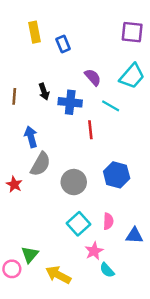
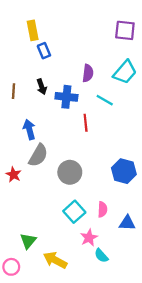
blue rectangle: (63, 44) -> (44, 51), moved
purple semicircle: (93, 77) -> (88, 73), turned 48
blue hexagon: (117, 175) -> (124, 171), moved
pink circle: (12, 269) -> (11, 267), moved

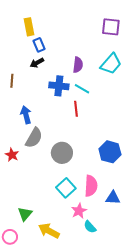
black arrow: (42, 87) -> (37, 63), moved, turned 80
cyan line: (105, 100) -> (82, 89), moved
pink semicircle: (102, 209) -> (91, 186), size x1.5

